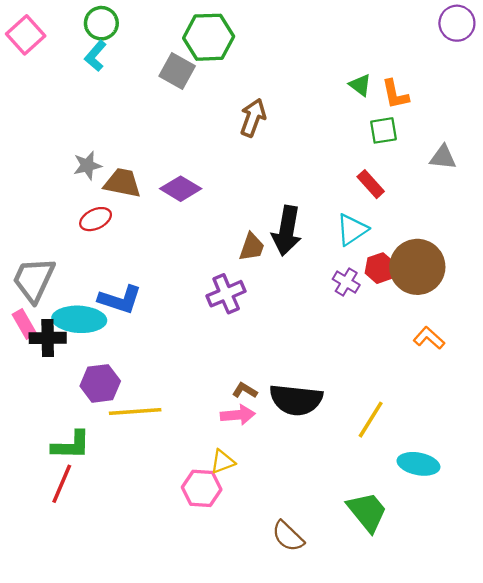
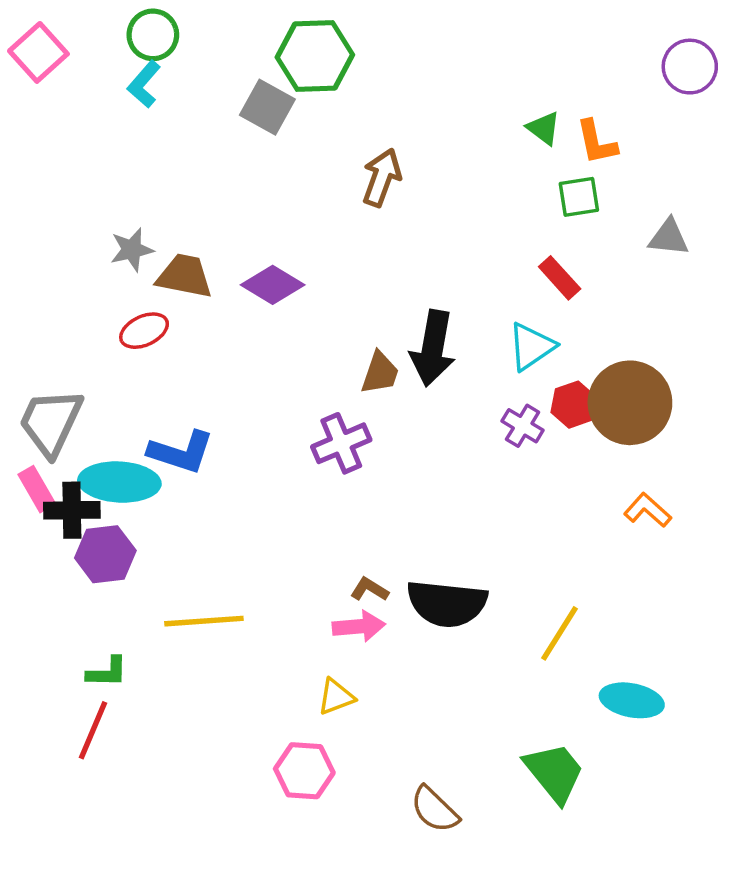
purple circle: (457, 23) -> (690, 67), moved
purple hexagon: (100, 383) -> (105, 554), moved
green L-shape: (71, 445) -> (107, 672), size x0.7
pink hexagon: (202, 488) -> (304, 771), moved

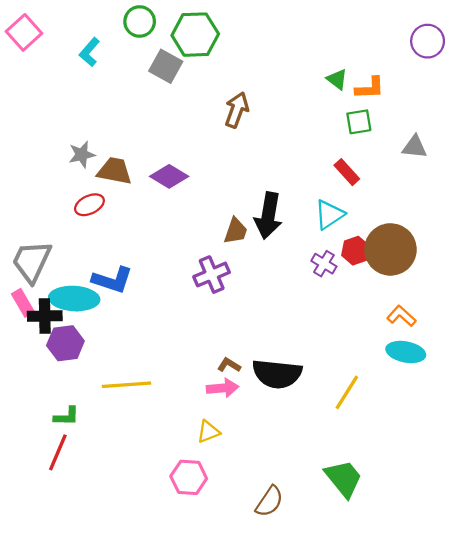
green circle: (153, 35) -> (140, 21), moved
orange L-shape: (597, 142) -> (370, 88), turned -80
cyan ellipse: (632, 700) -> (406, 352), moved
brown semicircle: (435, 809) -> (269, 501), turned -100

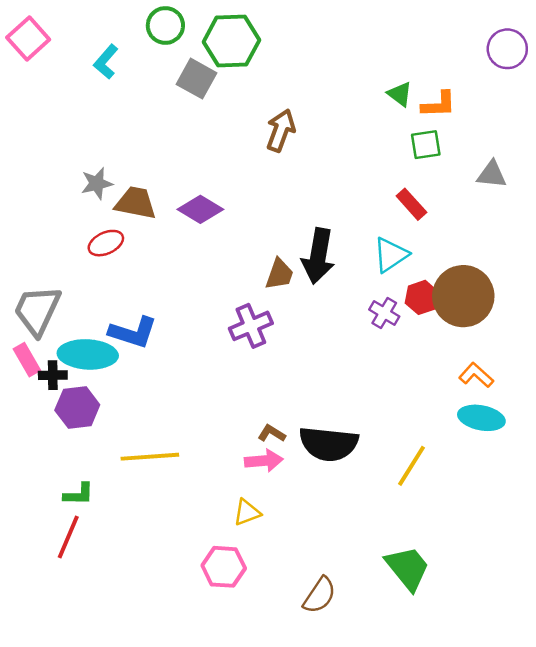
black cross: (45, 316) -> (53, 375), size x0.7

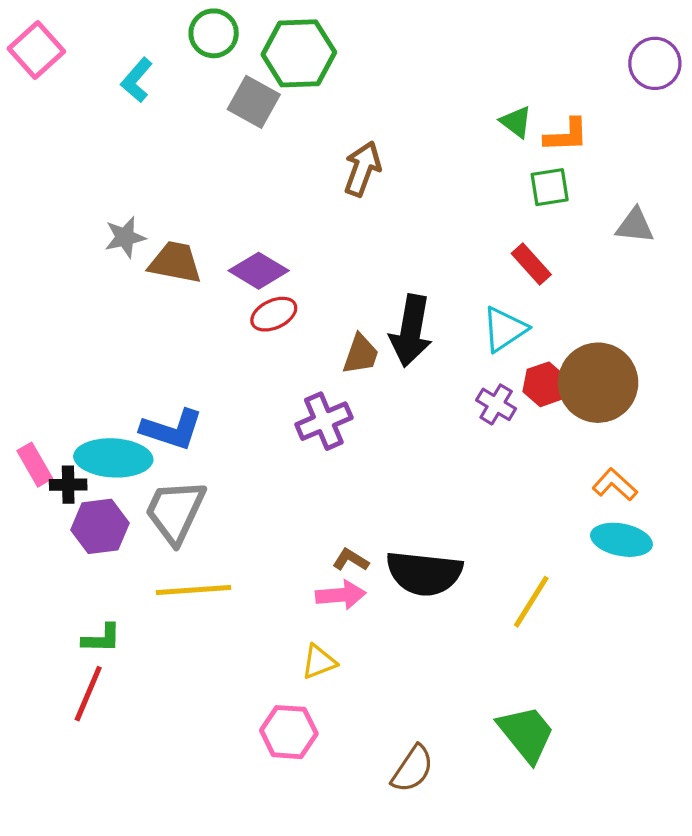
red ellipse: (106, 243) -> (274, 314), moved
gray trapezoid: (37, 310) -> (175, 511), moved

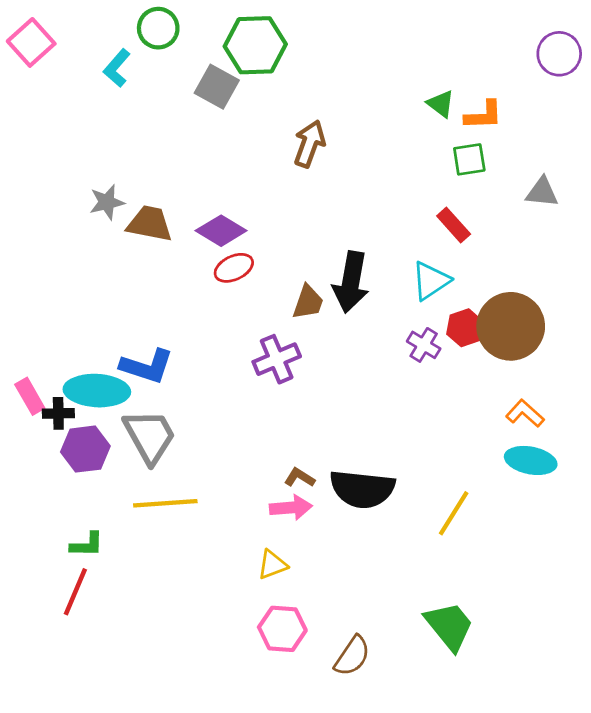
green circle: (214, 33) -> (158, 28), moved
gray trapezoid: (175, 511) -> (150, 436), turned 126
pink hexagon: (289, 732) -> (282, 629), moved

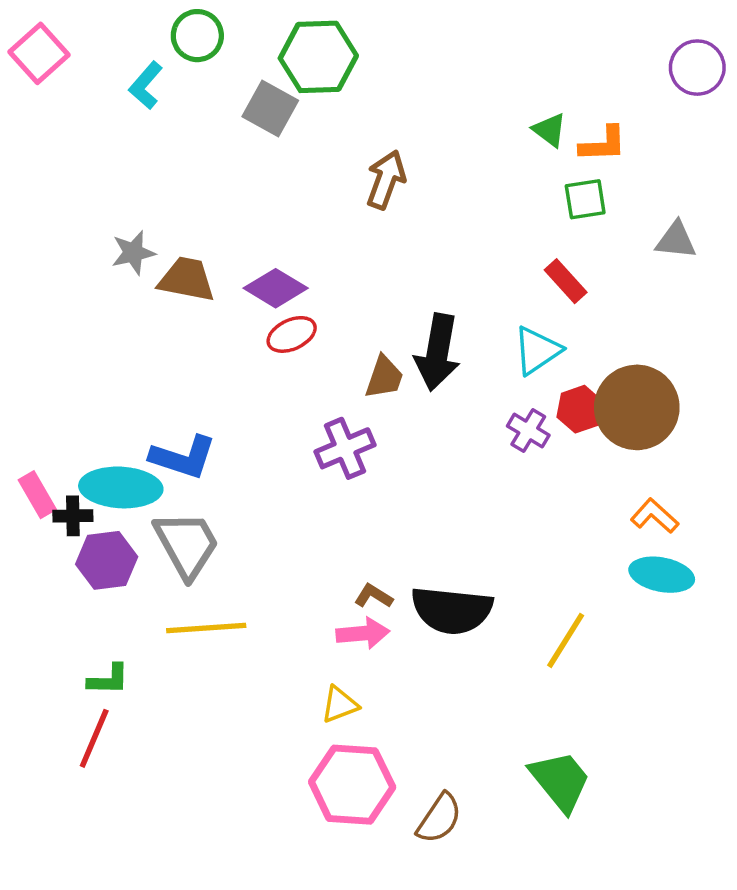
pink hexagon: (282, 629) -> (352, 785), size x1.4

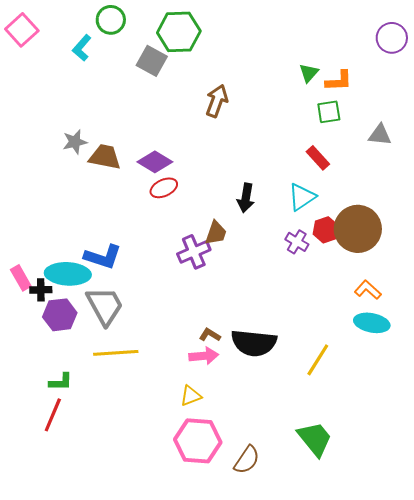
green triangle: (550, 130) -> (309, 73), turned 35
black arrow: (438, 352) -> (246, 198), size x0.7
brown trapezoid: (384, 377) -> (216, 233), moved

